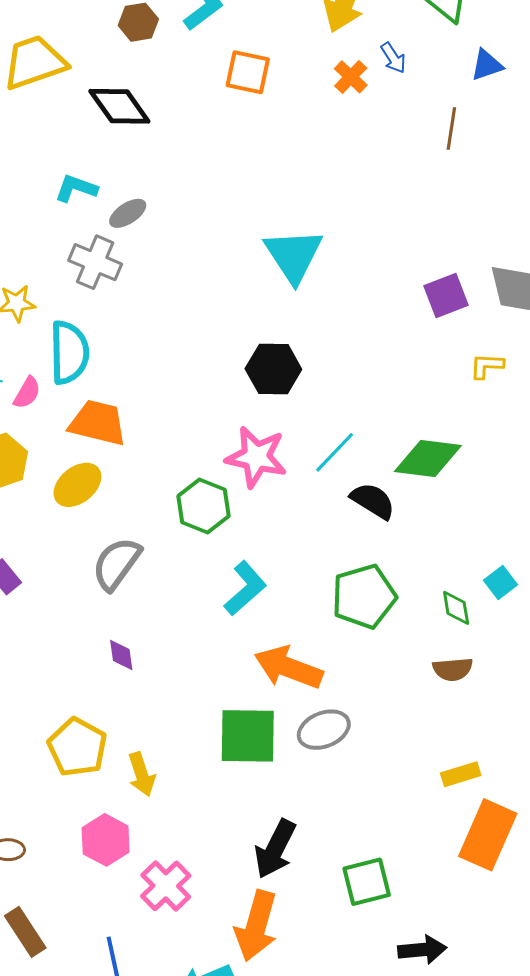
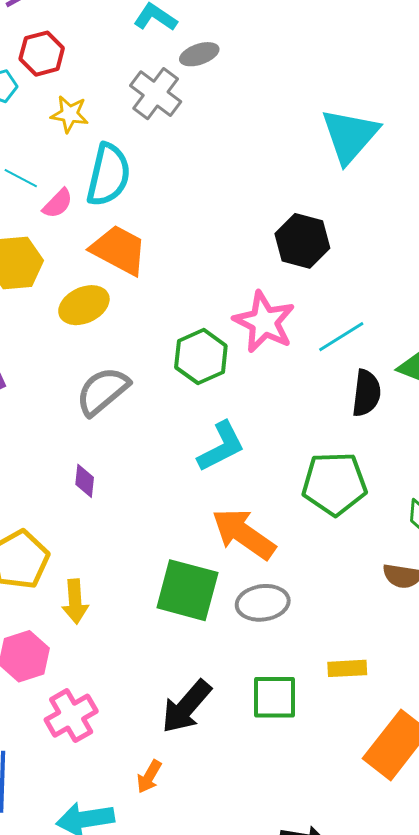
black semicircle: (373, 501) -> (366, 393), turned 51
yellow rectangle: (461, 774) -> (347, 668), moved
green square: (367, 882) -> (274, 697), moved
orange arrow: (256, 926) -> (149, 777), size x0.5

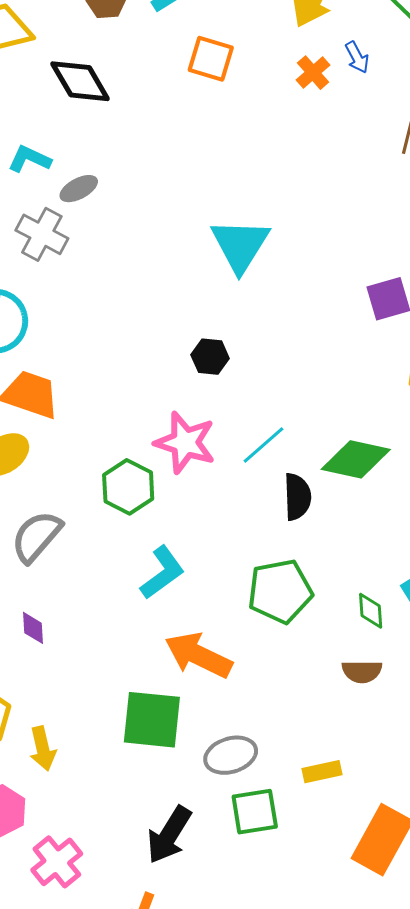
black hexagon: (302, 241) -> (210, 357), size x0.7
gray ellipse: (263, 603) -> (231, 755), moved

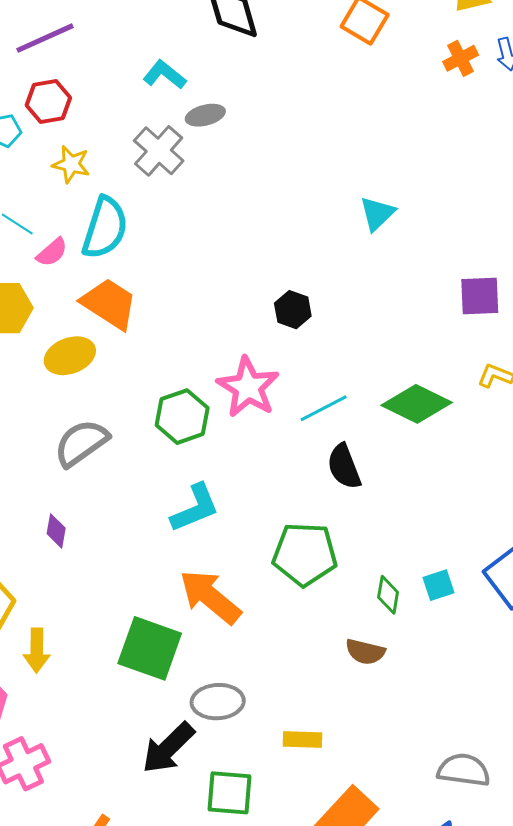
cyan triangle: (240, 245) -> (377, 214), moved, size x0.6
green diamond: (356, 459) -> (417, 404), moved
black semicircle: (297, 497) -> (344, 467), turned 147
green square: (255, 812) -> (229, 793), moved
black arrow: (169, 835) -> (168, 748), moved

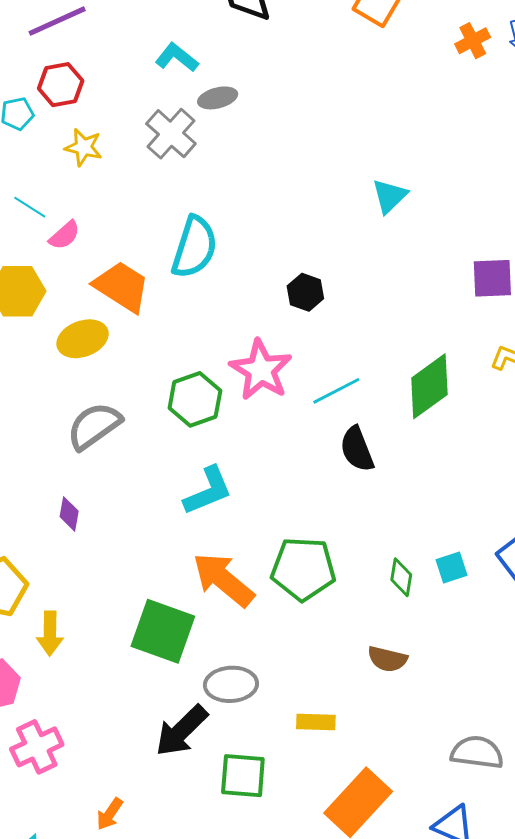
cyan semicircle: (105, 228) -> (194, 247), moved
green diamond: (417, 404) -> (429, 386), turned -62
green pentagon: (305, 554) -> (303, 569), moved
brown semicircle: (365, 652) -> (387, 659), moved

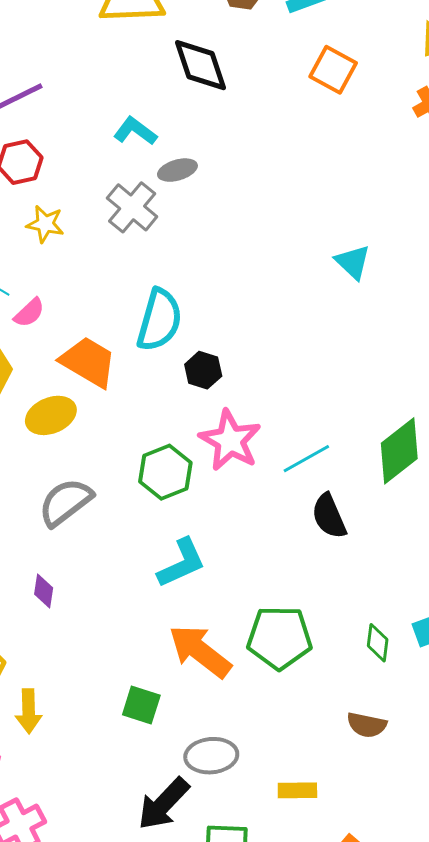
cyan triangle: (390, 196) -> (353, 262), turned -30
black hexagon: (305, 292) -> (203, 370), moved
green square: (163, 631) -> (141, 705), size x0.6

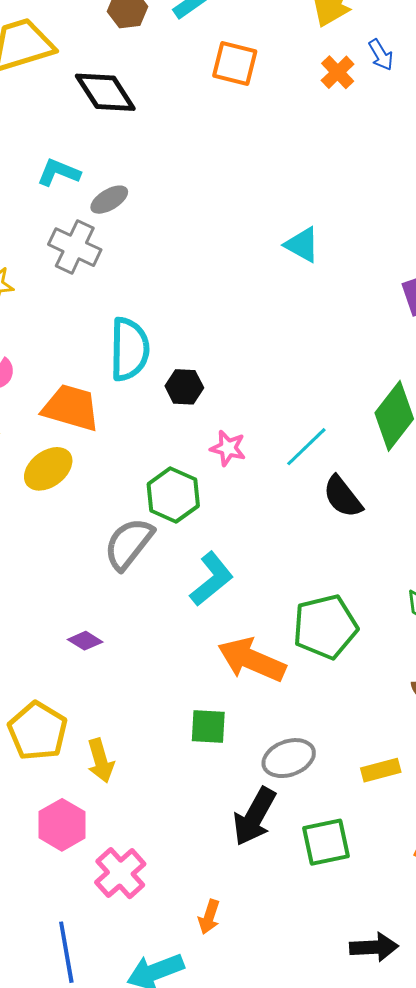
pink star: (230, 440) -> (228, 448), size x0.6
gray semicircle: (66, 502) -> (129, 544), moved
purple diamond: (44, 591) -> (85, 641), turned -52

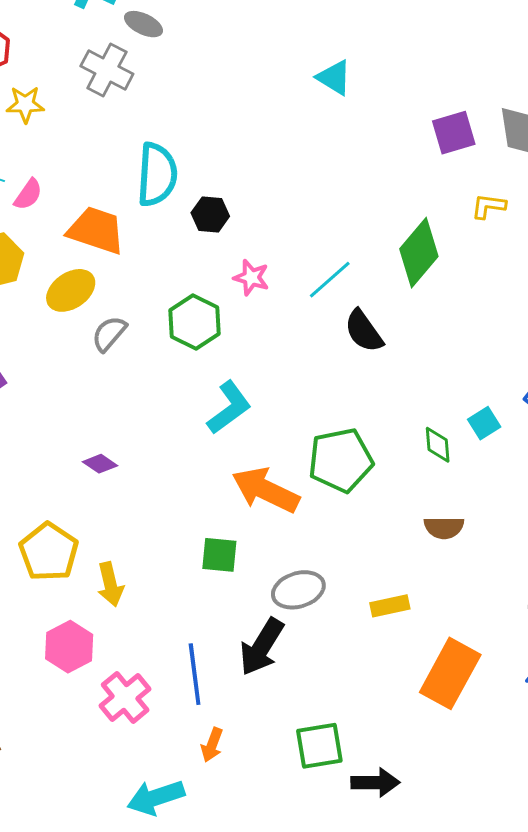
gray ellipse: (109, 200) -> (143, 24), turned 54
gray semicircle: (129, 544) -> (109, 334), moved, size x0.7
green square: (326, 842) -> (319, 746), moved
blue line: (66, 952) -> (195, 674), moved

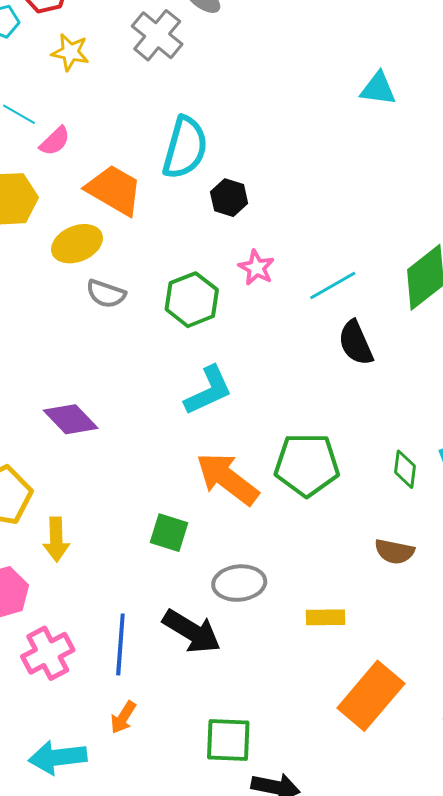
cyan triangle: (334, 78) -> (378, 89), turned -36
gray semicircle: (109, 334) -> (106, 294), turned -123
purple diamond: (100, 464) -> (71, 419), size x1.6
black arrow: (262, 647) -> (192, 631), turned -102

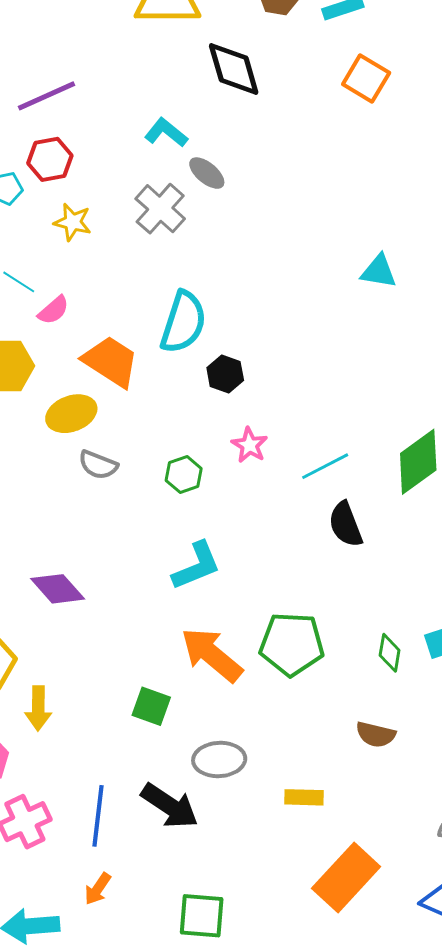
green hexagon: (192, 300) -> (184, 474), size x0.7

